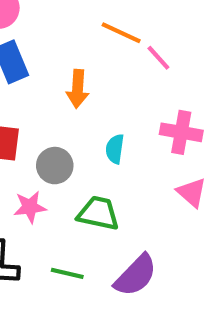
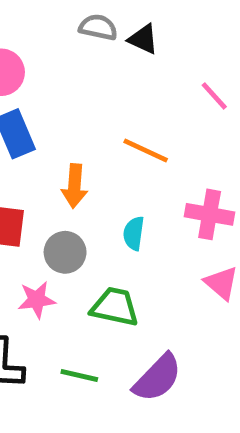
orange line: (121, 33) -> (146, 150), moved
pink line: (158, 58) -> (214, 96), moved
orange arrow: (78, 89) -> (75, 186), moved

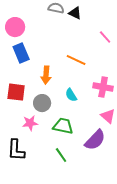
cyan semicircle: (134, 233) -> (71, 95), turned -40
green line: (79, 375) -> (61, 155), moved, turned 42
purple semicircle: (157, 378) -> (95, 140), moved

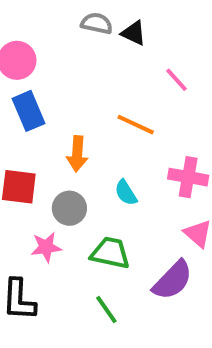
pink line: (105, 37) -> (176, 80), moved

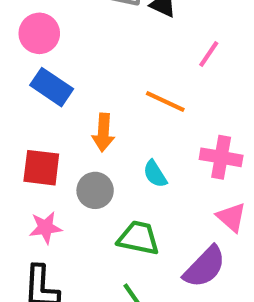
pink line: (176, 80) -> (209, 54), turned 76
blue rectangle: (29, 111) -> (52, 87), turned -33
pink star: (46, 247) -> (45, 228), moved

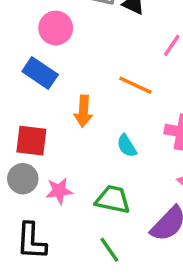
pink circle: (39, 33) -> (56, 28), moved
gray circle: (95, 190) -> (23, 179), moved
pink star: (45, 228) -> (59, 191), moved

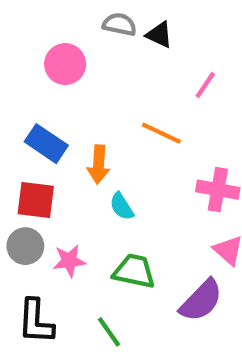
blue rectangle: (40, 73) -> (46, 144), moved
cyan semicircle: (127, 146) -> (122, 206), moved
green line: (109, 250) -> (109, 332), moved

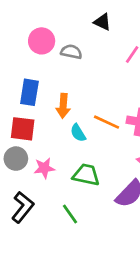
gray semicircle: (120, 24) -> (71, 52), moved
orange line: (161, 133) -> (106, 122), moved
blue rectangle: (46, 144) -> (29, 92), turned 65
black L-shape: (36, 321) -> (23, 207), turned -144

